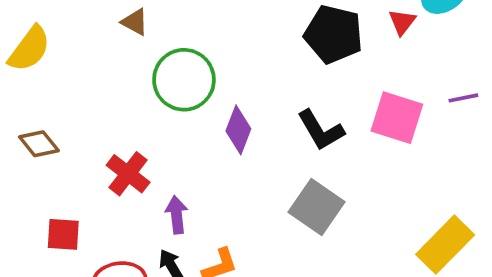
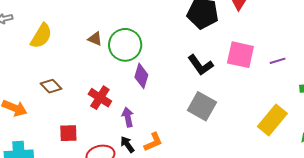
brown triangle: (135, 22) -> (95, 39), moved
purple line: (463, 98) -> (278, 61), moved
purple diamond: (238, 130) -> (141, 76), moved

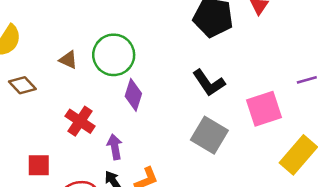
brown triangle: (95, 39) -> (68, 60), moved
pink square: (240, 55) -> (264, 109), moved, turned -32
brown diamond: (51, 86) -> (22, 85), moved

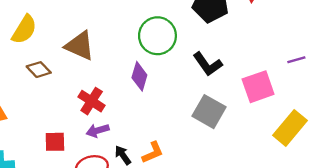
green circle: (114, 55) -> (157, 36), moved
brown triangle: (68, 60) -> (80, 46), size x1.8
purple arrow: (115, 147) -> (98, 131), moved, turned -95

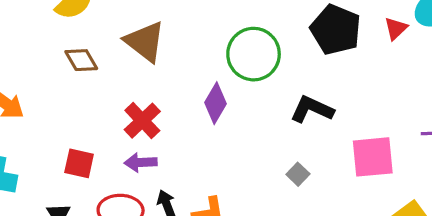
black L-shape: (208, 64) -> (312, 109), turned 136
gray square: (209, 112) -> (298, 174), size x0.5

